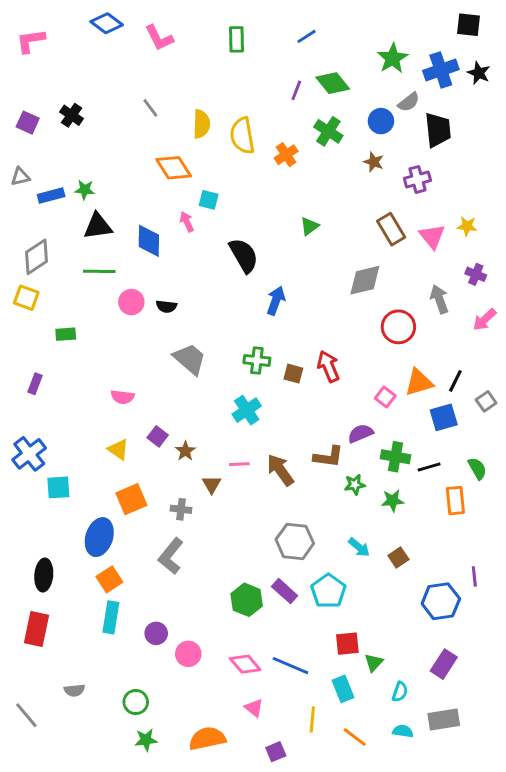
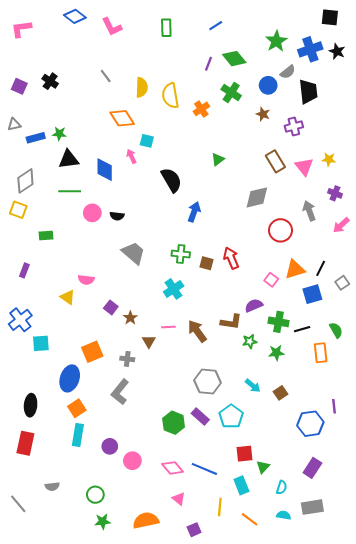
yellow triangle: (118, 449) -> (68, 297), moved

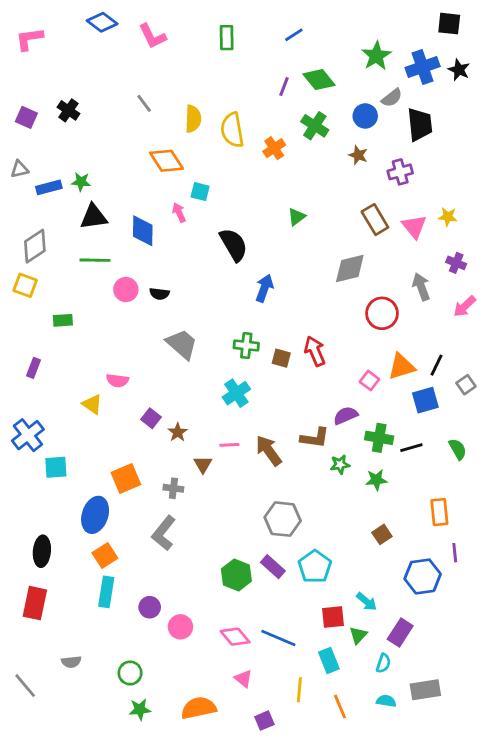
orange rectangle: (321, 353) -> (439, 512), moved
cyan arrow: (253, 386) -> (367, 602), moved
purple rectangle: (312, 468) -> (400, 632), moved
orange line: (250, 519) -> (340, 707), turned 30

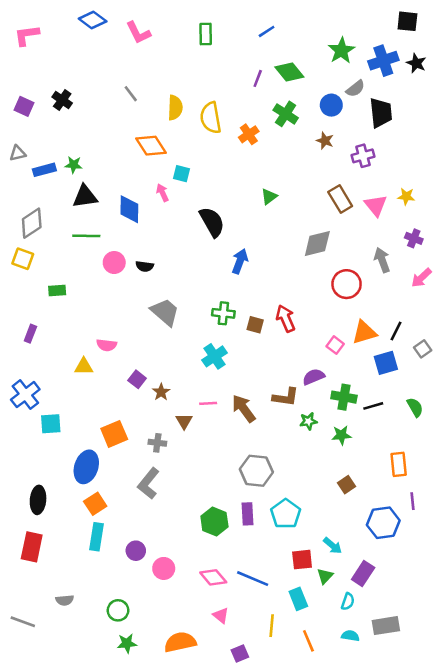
yellow triangle: (92, 404) -> (84, 367), turned -36
purple rectangle: (273, 567) -> (247, 514), turned 45
gray line: (25, 686) -> (23, 622), turned -30

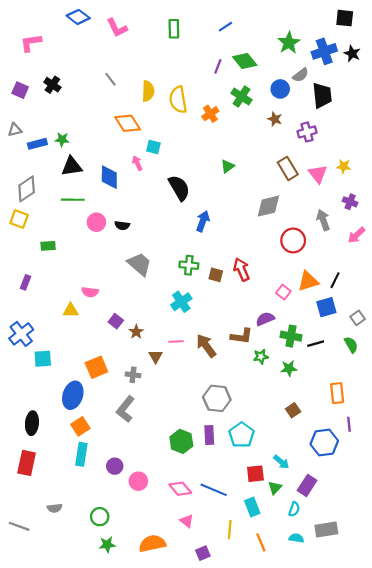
pink L-shape: (27, 35) -> (31, 43), moved
gray square: (423, 349) -> (358, 318), moved

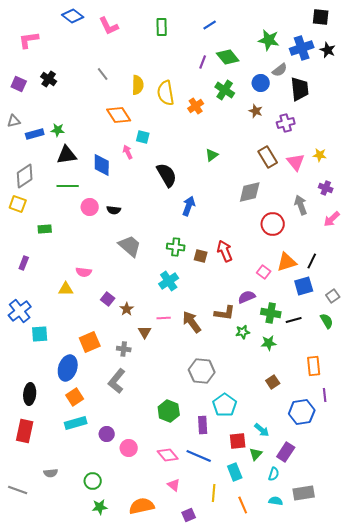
green star: (289, 43) -> (269, 40), turned -30
purple rectangle: (209, 435) -> (203, 425), moved
cyan rectangle: (81, 454) -> (76, 423), turned 65

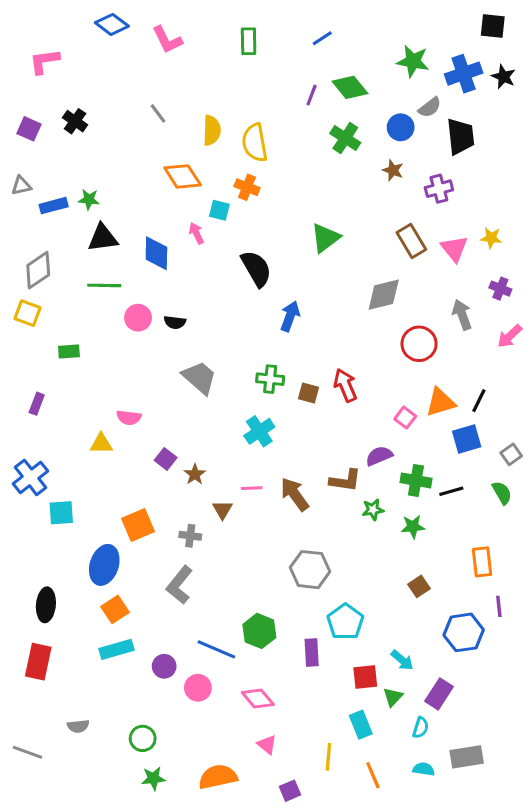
orange cross: (196, 106) -> (247, 187), moved, turned -35
green triangle: (212, 155) -> (325, 238), size x1.5
blue line: (199, 456) -> (216, 649), moved

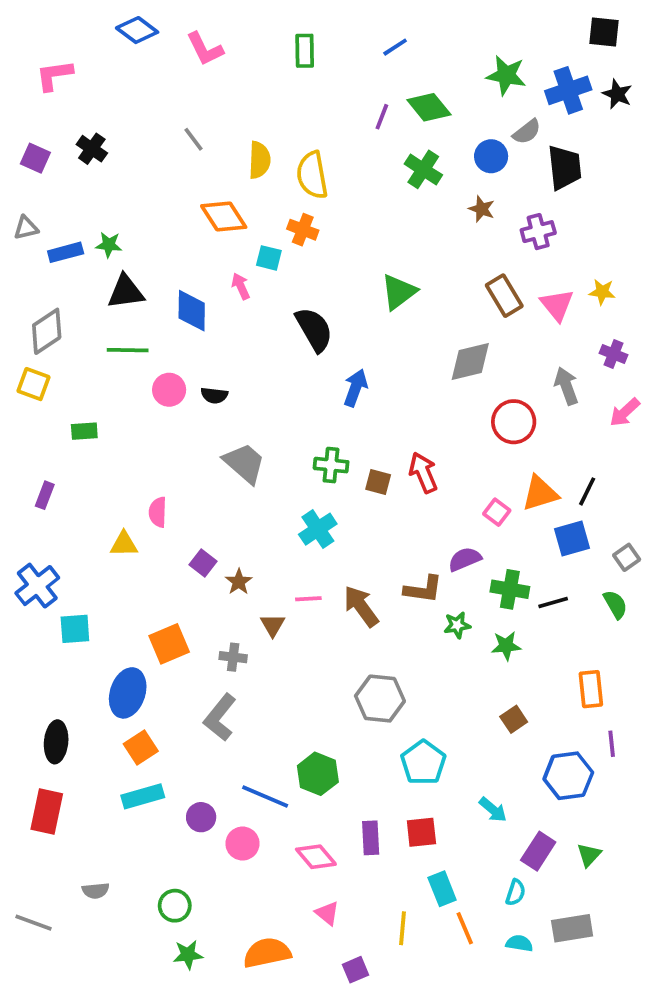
pink semicircle: (129, 418) -> (158, 512), turned 85
purple rectangle: (312, 652) -> (371, 838), moved
red square: (365, 677) -> (421, 832), moved
green triangle: (393, 697) -> (589, 855), moved
orange line: (373, 775) -> (465, 928), moved

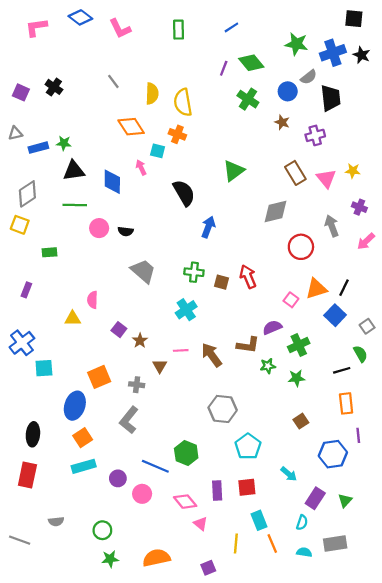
pink L-shape: (54, 75) -> (36, 27), moved
blue square: (572, 538) -> (335, 315), turned -30
green cross: (510, 589) -> (299, 345), turned -35
black line: (553, 603) -> (342, 370), moved
pink triangle: (327, 913) -> (201, 524), moved

